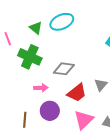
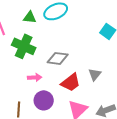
green triangle: (36, 28) -> (30, 17), turned -32

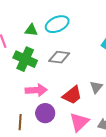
gray diamond: (58, 58) -> (59, 57), moved
pink arrow: (35, 77) -> (36, 90), size x1.5

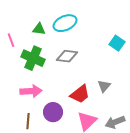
pink arrow: (36, 90) -> (31, 91), moved

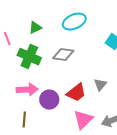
cyan ellipse: (65, 23) -> (74, 22), moved
green triangle: (39, 29) -> (35, 28), turned -32
purple circle: (53, 112) -> (49, 100), moved

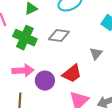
gray triangle: (100, 85) -> (96, 54), moved

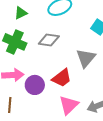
gray triangle: (96, 54) -> (86, 58), size x1.5

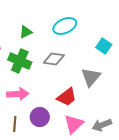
purple circle: (35, 85) -> (40, 117), moved

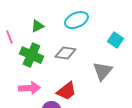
red trapezoid: (67, 97) -> (66, 91), moved

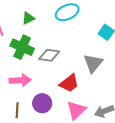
gray diamond: (65, 53) -> (49, 55), moved
red trapezoid: (66, 91) -> (69, 83), moved

